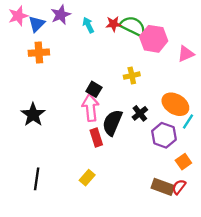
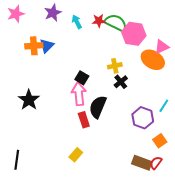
blue triangle: (37, 24) -> (47, 46), moved
orange ellipse: (175, 104) -> (153, 60), moved
black cross: (140, 113) -> (121, 82), moved
black line: (37, 179) -> (17, 160), moved

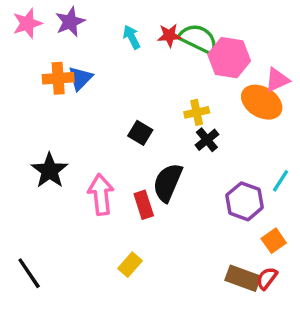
purple star: (53, 13) -> (70, 22), moved
pink arrow: (79, 94) -> (101, 194), moved
black line: (17, 160) -> (29, 273), turned -42

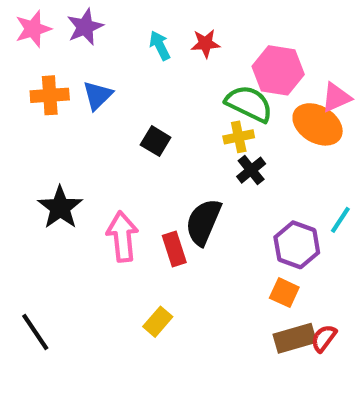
green semicircle: (198, 39) -> (249, 104), moved
orange cross: (58, 78) -> (50, 95), moved
black square: (140, 133) -> (156, 141), moved
orange square: (274, 241) -> (284, 293), moved, turned -30
brown rectangle: (243, 278) -> (295, 338), turned -36

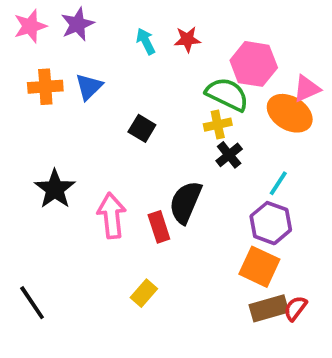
cyan line: (340, 220) -> (278, 183), moved
orange square: (284, 293) -> (259, 267), size x1.5

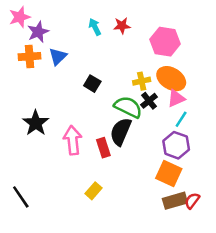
purple star: (78, 24) -> (38, 32), moved
pink triangle: (307, 89) -> (176, 98), moved
green semicircle: (227, 94) -> (128, 107), moved
orange ellipse: (290, 113) -> (171, 79), moved

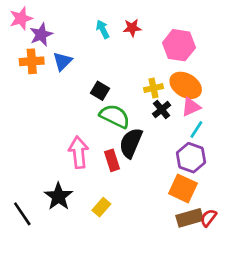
green semicircle: (128, 107) -> (115, 116), moved
black star: (36, 123) -> (58, 196), moved

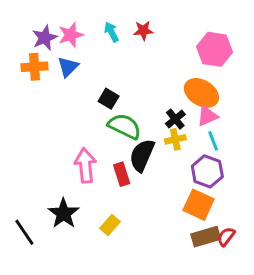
pink star: (21, 18) -> (71, 35), moved
pink hexagon: (179, 45) -> (215, 49), moved
yellow cross: (154, 88) -> (175, 139), moved
cyan line: (196, 130) -> (213, 141), turned -54

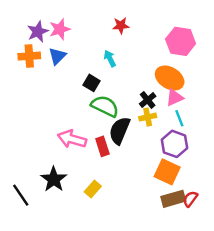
cyan arrow: (111, 32) -> (110, 58), moved
pink arrow: (85, 165) -> (72, 139), turned -68

